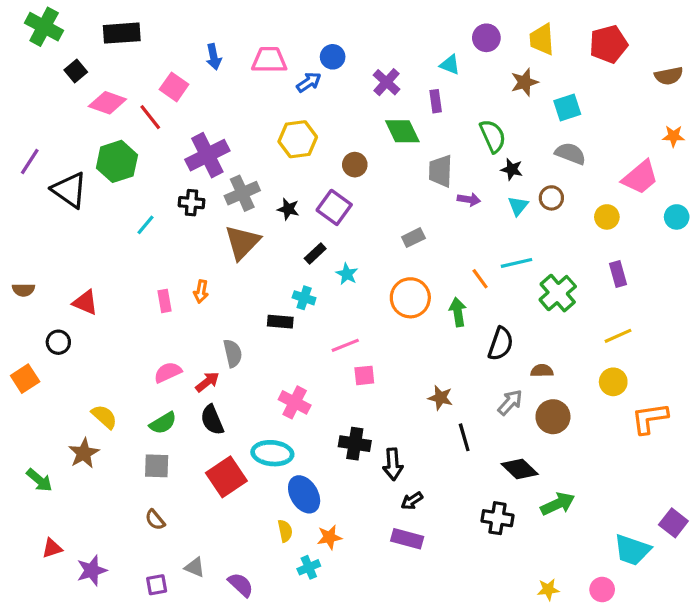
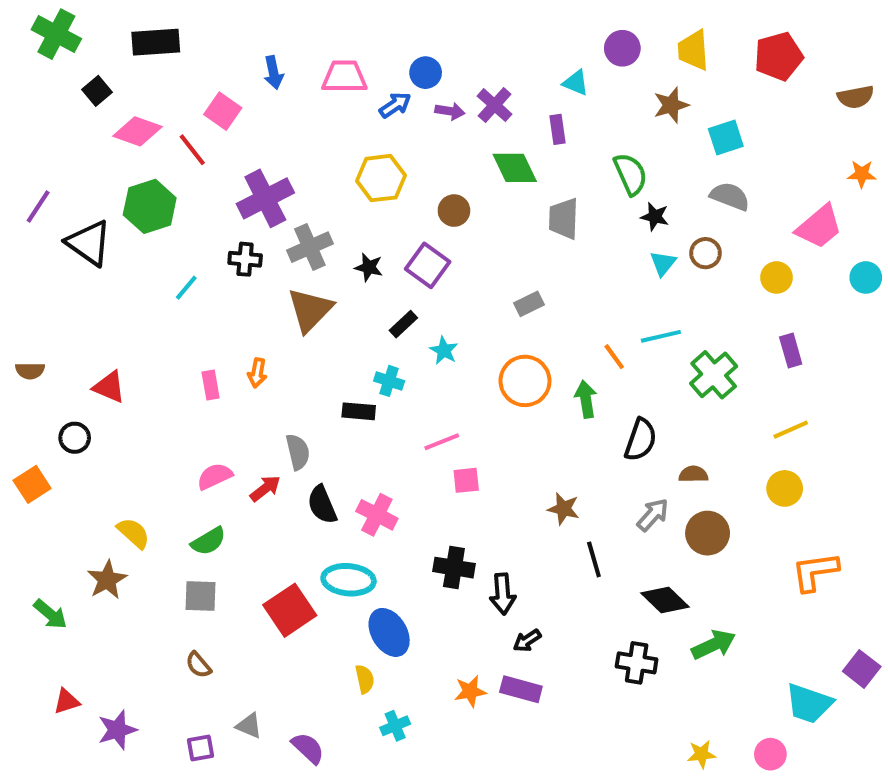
purple arrow: (469, 199) -> (450, 111), moved
orange L-shape: (650, 418) -> (815, 572), moved
black semicircle: (212, 420) -> (322, 505), moved
orange star: (329, 537) -> (470, 691), moved

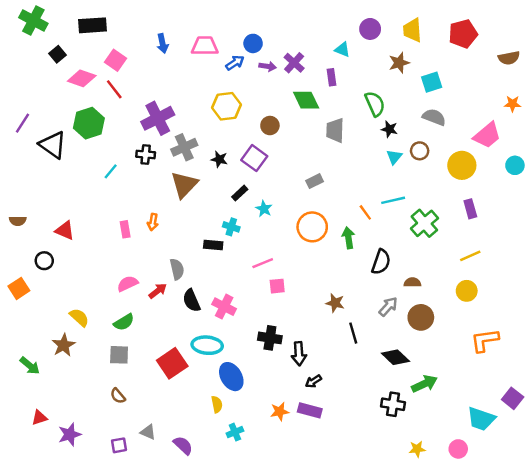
pink square: (223, 111) -> (115, 60), moved
yellow circle: (777, 277) -> (462, 165), size x1.5
black cross: (637, 663) -> (393, 404), moved

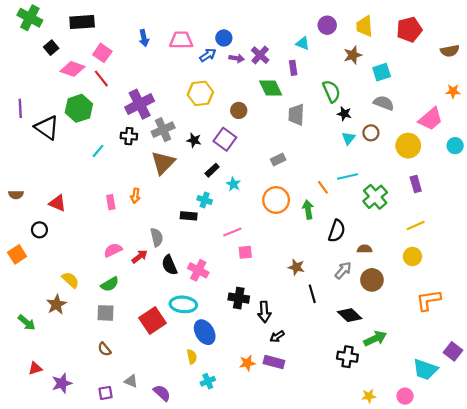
purple line: (23, 123) -> (20, 108), turned -36

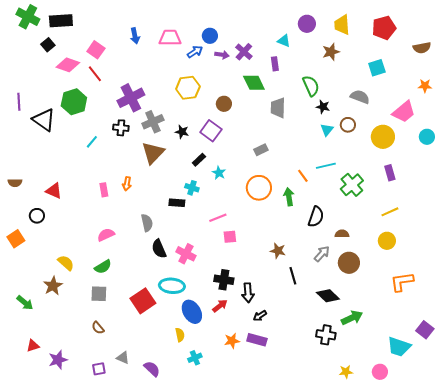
black rectangle: (82, 22) -> (61, 21), moved
cyan square: (382, 72) -> (377, 68), moved
red arrow: (140, 256) -> (220, 306), moved

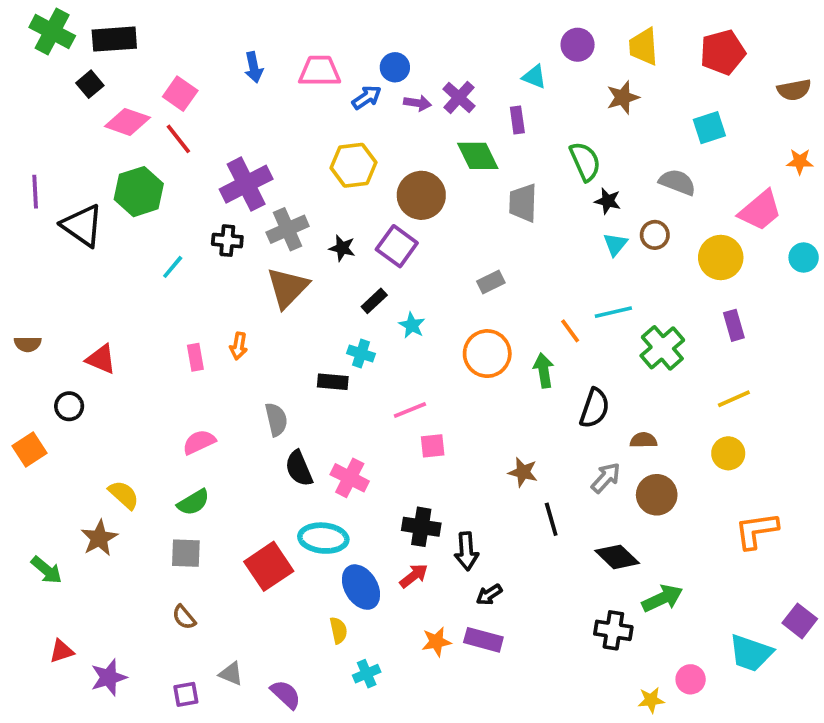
brown circle: (224, 104) -> (421, 195), size x1.6
pink circle: (380, 372) -> (691, 679), moved

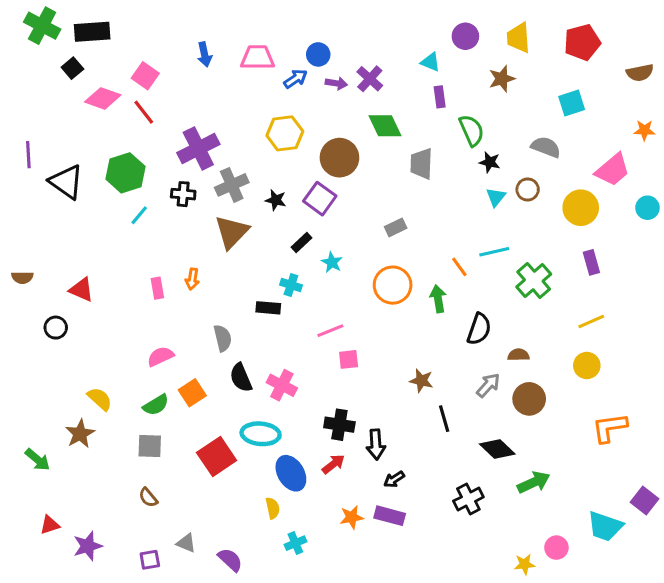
purple rectangle: (517, 120) -> (440, 97), moved
green hexagon: (139, 192) -> (126, 173), moved
orange square: (30, 450) -> (192, 393), moved
black cross: (613, 630) -> (468, 499), moved, turned -36

